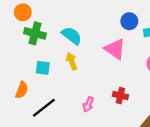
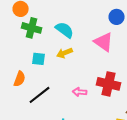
yellow arrow: (72, 61) -> (65, 53), turned -91
red cross: (120, 96) -> (109, 84), size x1.6
pink arrow: (88, 104) -> (80, 92), turned 72

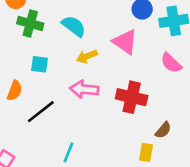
yellow arrow: (65, 53) -> (87, 56), moved
pink arrow: (80, 92) -> (84, 89), moved, size x1.5

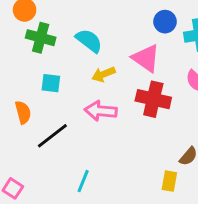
orange semicircle: (14, 91) -> (23, 112), turned -36
red cross: (132, 97) -> (153, 99), moved

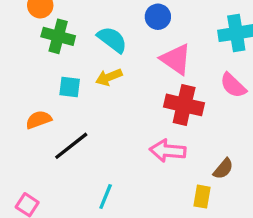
blue circle: (165, 22) -> (158, 17), moved
yellow arrow: (104, 74) -> (109, 77), moved
pink arrow: (101, 111) -> (168, 151), moved
orange semicircle: (23, 112) -> (39, 120), turned -95

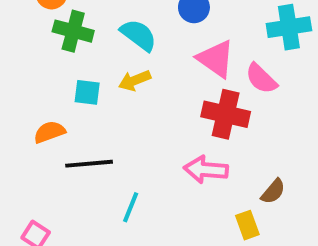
pink semicircle: (233, 85) -> (261, 79), moved
black line: (71, 146) -> (89, 164), turned 33
cyan line: (106, 197) -> (131, 207), moved
yellow rectangle: (202, 197) -> (247, 225), turned -30

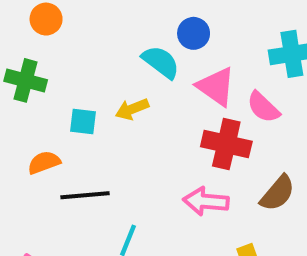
green cross: (73, 31) -> (26, 80), moved
cyan semicircle: (139, 35) -> (161, 62), moved
brown semicircle: (273, 191) -> (278, 193), moved, size x1.4

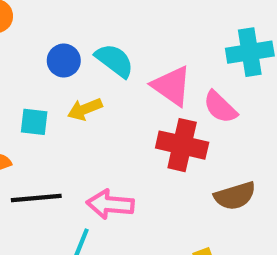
blue circle: (194, 33) -> (64, 61), moved
brown semicircle: (278, 193) -> (235, 196), turned 33
pink arrow: (206, 201) -> (110, 204), moved

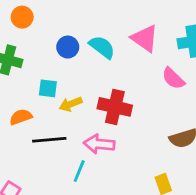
pink triangle: (172, 86) -> (145, 38), moved
yellow arrow: (85, 109) -> (71, 104), moved
red cross: (182, 145) -> (115, 107), moved

